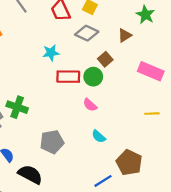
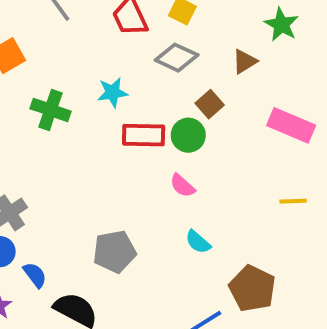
green cross: (17, 107) -> (50, 110), moved

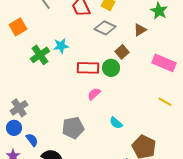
cyan star: (113, 92) -> (61, 46), moved
green cross: (50, 110) -> (40, 55), turned 36
pink semicircle: (182, 186) -> (94, 94), moved, turned 96
yellow line: (293, 201) -> (165, 102), turned 32

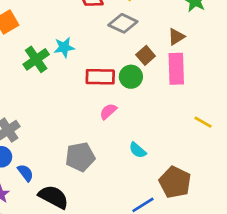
brown triangle: (140, 30) -> (176, 37), moved
pink rectangle: (164, 63) -> (176, 69), moved, turned 65

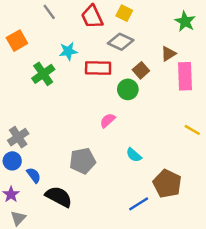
cyan star: (64, 47) -> (68, 51), moved
pink rectangle: (176, 69) -> (185, 76), moved
red rectangle: (100, 77) -> (98, 68), moved

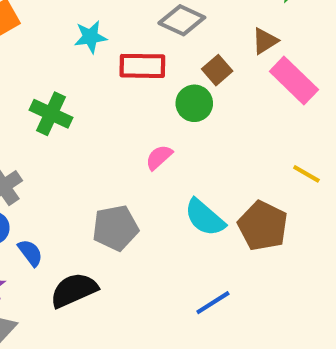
green cross: (43, 74) -> (51, 114), moved, turned -30
pink rectangle: (185, 76) -> (294, 80), turned -44
cyan semicircle: (134, 155) -> (205, 218), size x1.5
brown pentagon: (167, 184) -> (263, 226), moved
black semicircle: (59, 197) -> (74, 290), turned -52

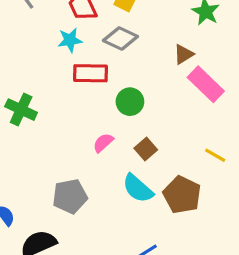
cyan star: (90, 37) -> (70, 40), moved
brown square: (217, 70) -> (146, 149), moved

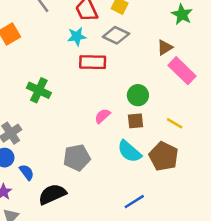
green circle: (130, 102) -> (138, 95), moved
brown square: (146, 149) -> (135, 121), turned 35
yellow line: (215, 155) -> (175, 123), moved

